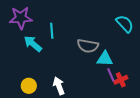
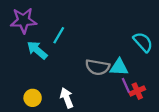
cyan semicircle: (125, 24) -> (143, 42), moved
cyan line: (52, 31) -> (59, 35), turned 35
gray semicircle: (88, 46) -> (97, 67), moved

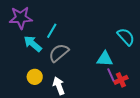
gray semicircle: (97, 67) -> (59, 53), moved, turned 130
yellow circle: (33, 98) -> (35, 77), moved

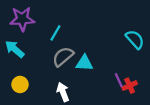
cyan arrow: (33, 44) -> (15, 49), moved
cyan triangle: (105, 59) -> (84, 63), moved
yellow circle: (35, 77) -> (20, 84), moved

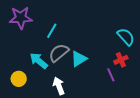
cyan arrow: (15, 49) -> (39, 61), moved
cyan triangle: (84, 63) -> (79, 59), turned -36
red cross: (130, 86) -> (121, 60), moved

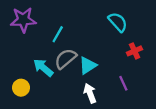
cyan semicircle: (126, 37) -> (118, 22), moved
red cross: (121, 60) -> (134, 51), moved
white arrow: (59, 86) -> (90, 93), moved

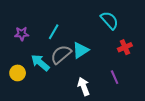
purple star: (23, 20) -> (22, 34), moved, size x0.6
cyan triangle: (88, 65) -> (81, 50), moved
yellow circle: (21, 88) -> (18, 73), moved

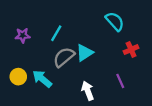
cyan arrow: (40, 63) -> (42, 79), moved

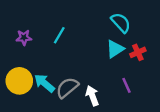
cyan triangle: (84, 53) -> (115, 49), moved
gray semicircle: (64, 57) -> (67, 88), moved
yellow circle: (18, 77) -> (19, 81), size x1.5

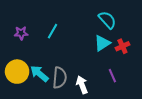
gray semicircle: (67, 88) -> (60, 78), turned 135

